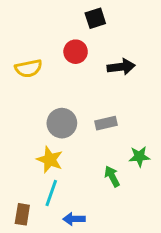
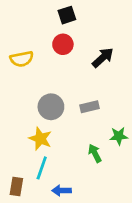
black square: (95, 18) -> (67, 15), moved
black arrow: (121, 67) -> (103, 58), turned -35

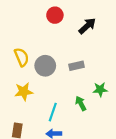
yellow semicircle: (22, 59) -> (22, 57), moved, turned -102
yellow star: (40, 139) -> (24, 92), moved, turned -30
cyan line: (42, 168) -> (53, 112), moved

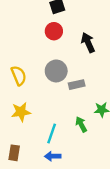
black arrow: (87, 26) -> (88, 43), turned -72
gray circle: (45, 66) -> (56, 71), moved

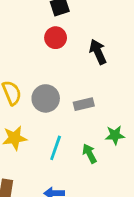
gray circle: (56, 71) -> (46, 98), moved
cyan line: (52, 133) -> (56, 148), moved

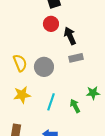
black arrow: (98, 52) -> (70, 36), moved
gray rectangle: (84, 104) -> (76, 58), moved

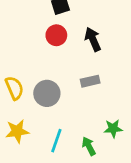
black arrow: (70, 36) -> (93, 39), moved

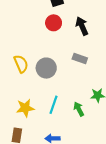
gray rectangle: (90, 81) -> (80, 59), turned 32
yellow star: (17, 131) -> (25, 108), moved

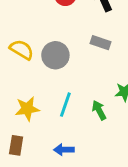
yellow semicircle: (21, 64) -> (22, 50), turned -36

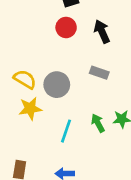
yellow star: (27, 109) -> (30, 108), moved
green arrow: (99, 110) -> (98, 123), moved

